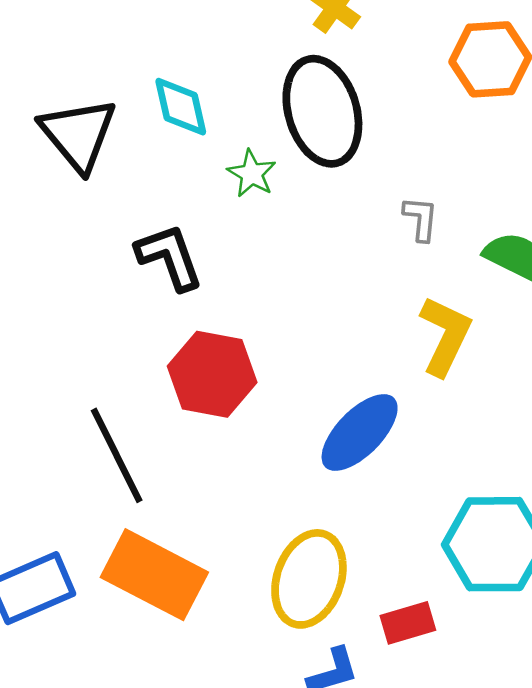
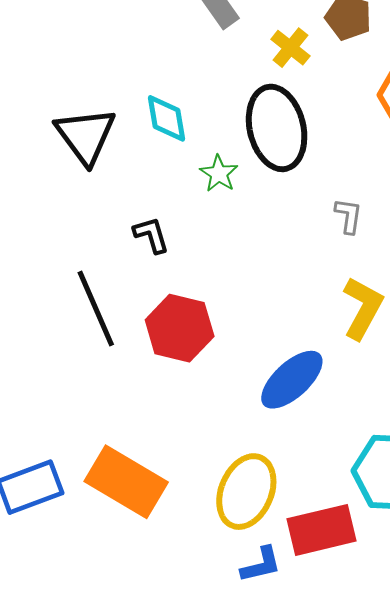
black L-shape: (169, 257) -> (151, 235), size x0.7
black line: (117, 455) -> (96, 308), moved
red rectangle: (408, 623) -> (322, 530), size x1.6

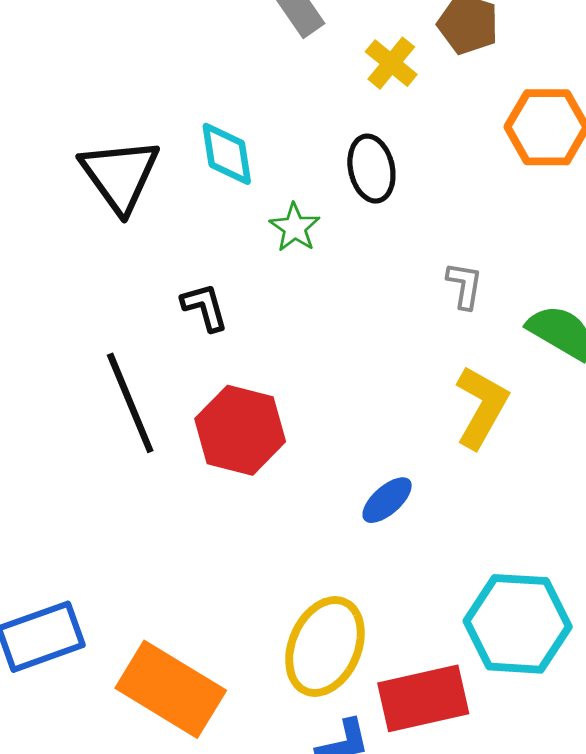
black ellipse: (277, 128) -> (371, 169), size x0.6
blue ellipse: (292, 380) -> (387, 500), size x0.6
orange rectangle: (126, 482) -> (171, 689), moved

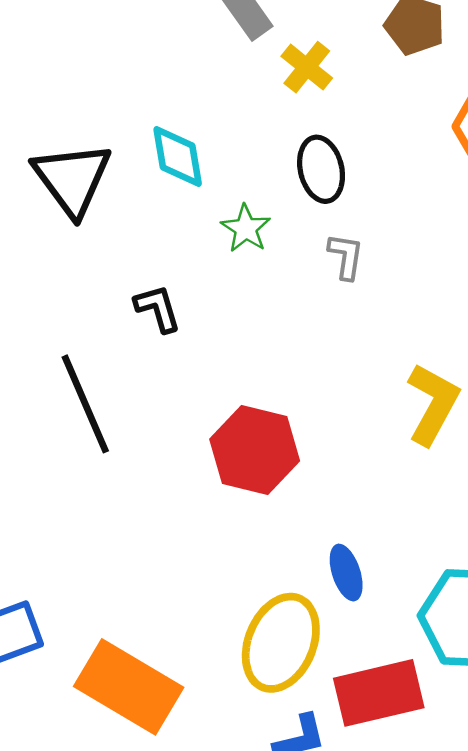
yellow cross: (391, 63) -> (307, 67), moved
gray L-shape: (465, 285) -> (346, 256), moved
red hexagon: (240, 430) -> (255, 450), moved
blue ellipse: (387, 500) -> (346, 573), moved, turned -66

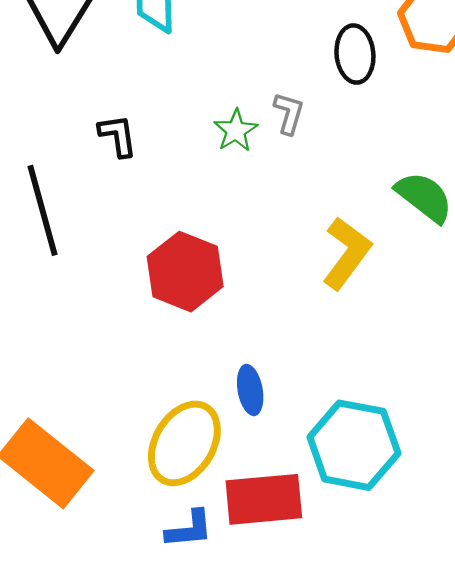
black ellipse: (321, 169) -> (355, 54), moved
green star: (246, 229) -> (236, 131), moved

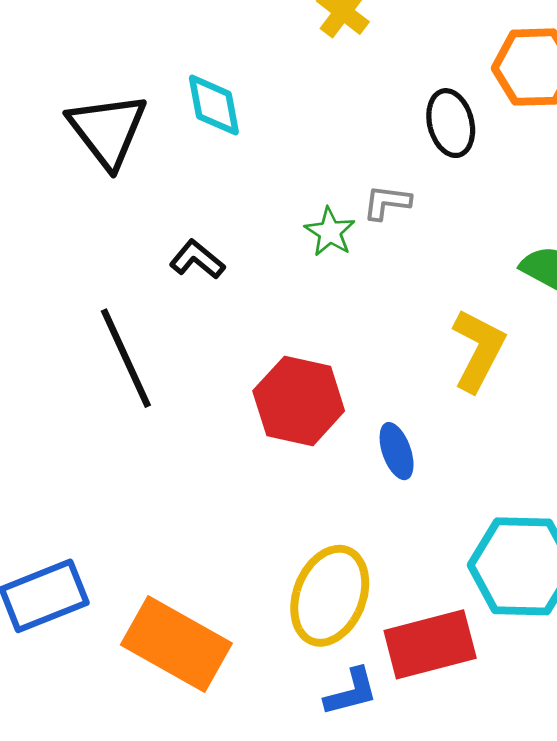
gray L-shape: (289, 113) -> (387, 202), turned -90
black L-shape: (118, 136) -> (197, 259), turned -33
blue ellipse: (250, 390) -> (397, 451), moved

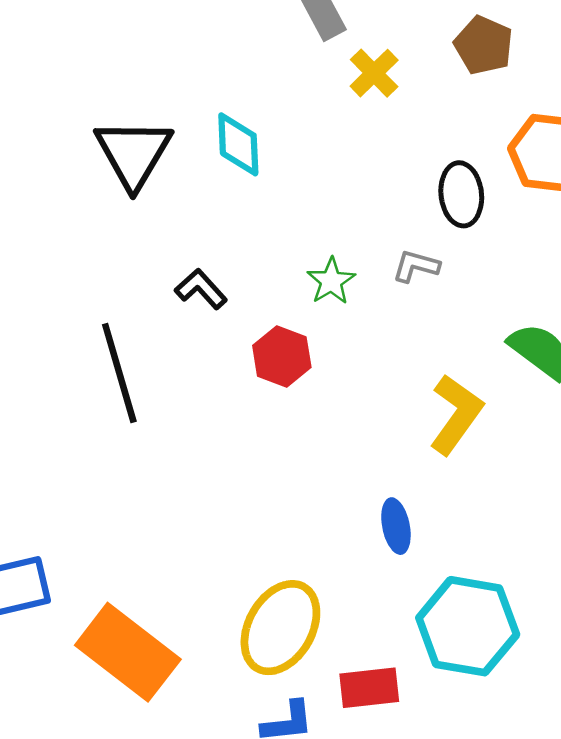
gray L-shape: (387, 202) -> (416, 266), moved
red hexagon: (299, 401) -> (282, 356), moved, size x0.7
blue ellipse: (397, 451) -> (396, 526), moved
red rectangle: (430, 644) -> (369, 688), size x0.7

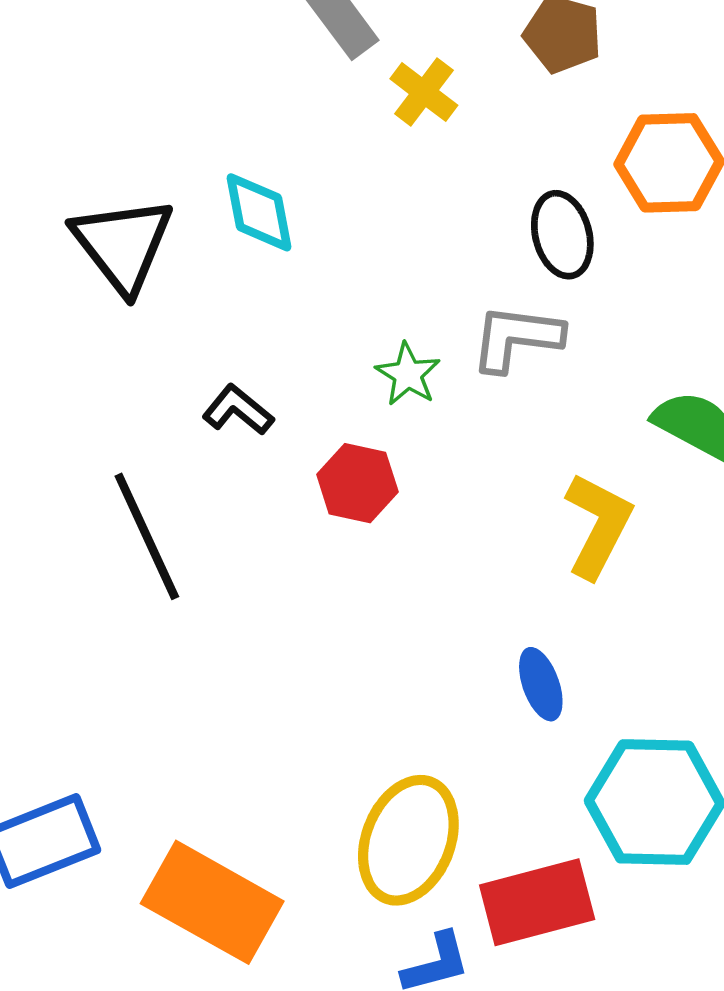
gray L-shape: (416, 266) -> (516, 338), size x1.5
red rectangle: (369, 688) -> (537, 902), size x1.4

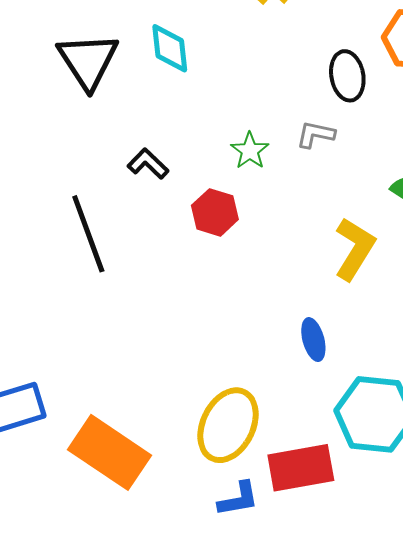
gray L-shape: (516, 338) -> (315, 134), size x0.7

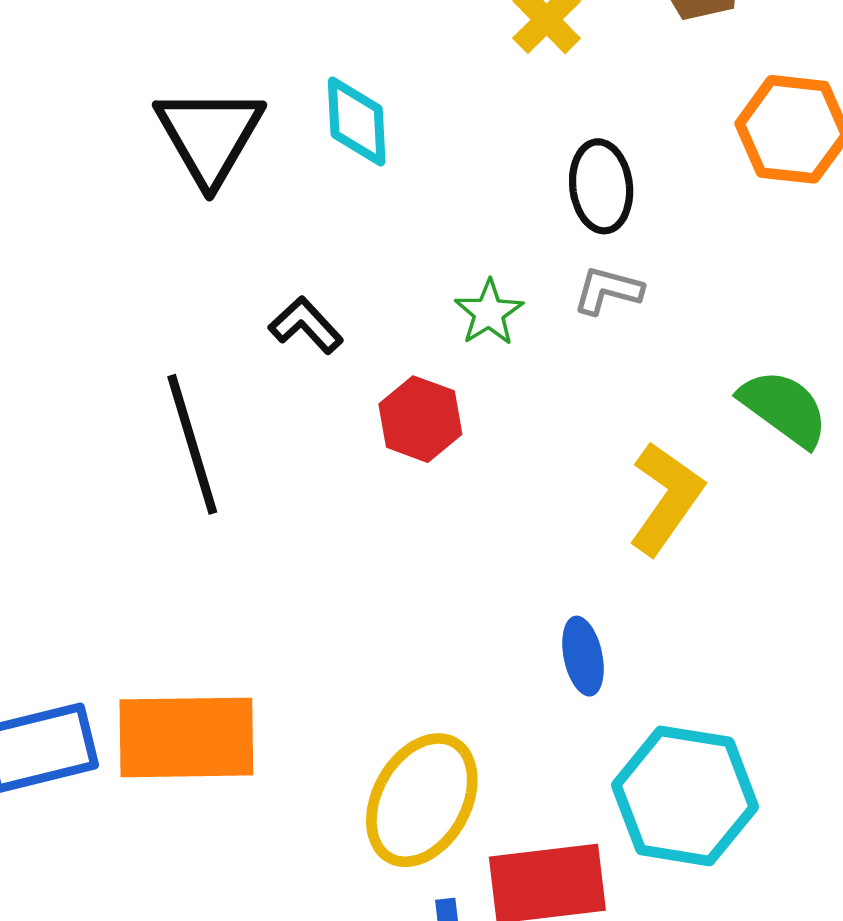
black ellipse: (347, 76) -> (601, 186), moved
orange rectangle: (110, 452) -> (186, 737), moved, turned -38

